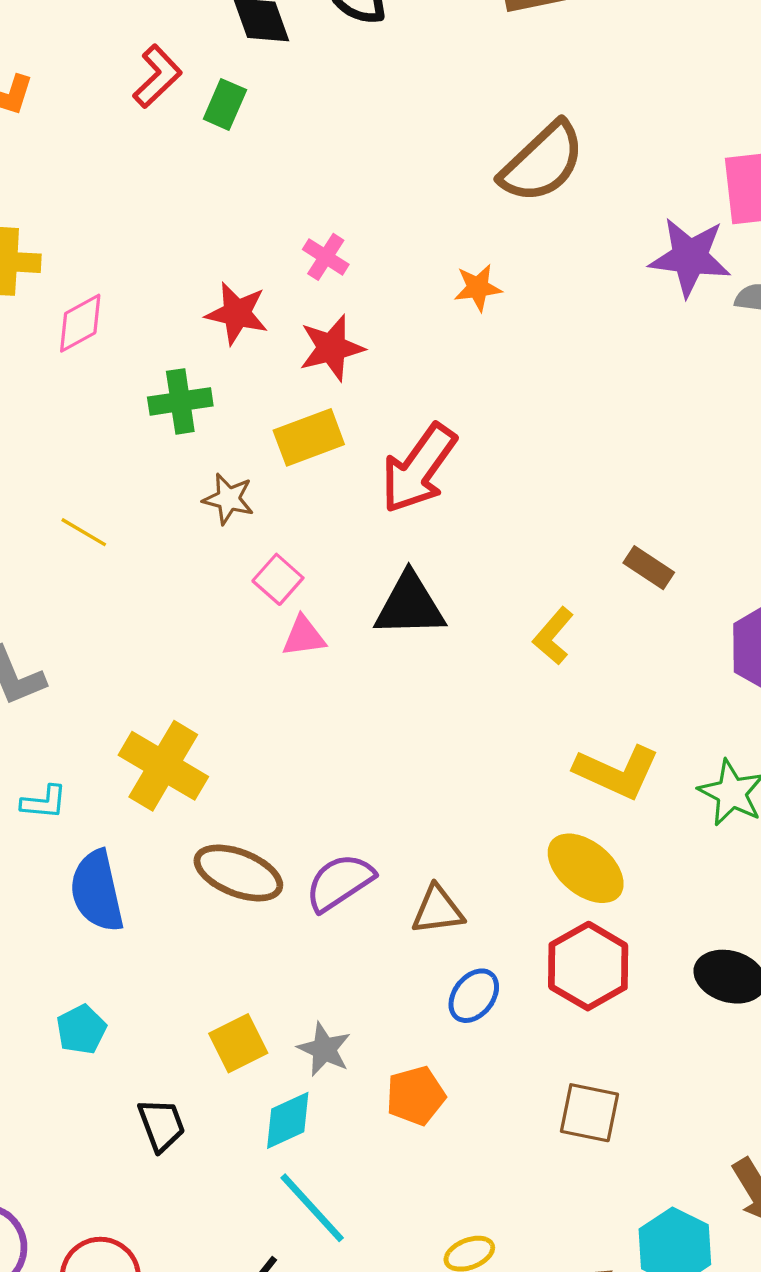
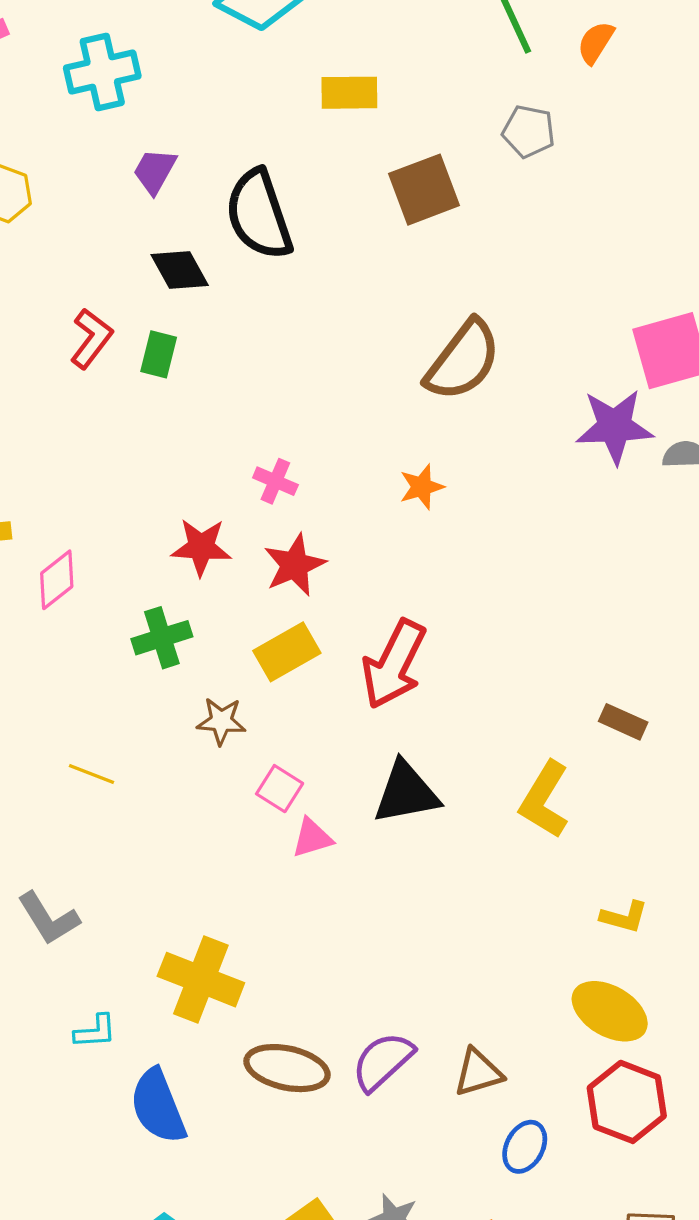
yellow L-shape: (553, 636) -> (544, 800), size x1.4
yellow L-shape: (617, 772) -> (624, 917), size x0.6

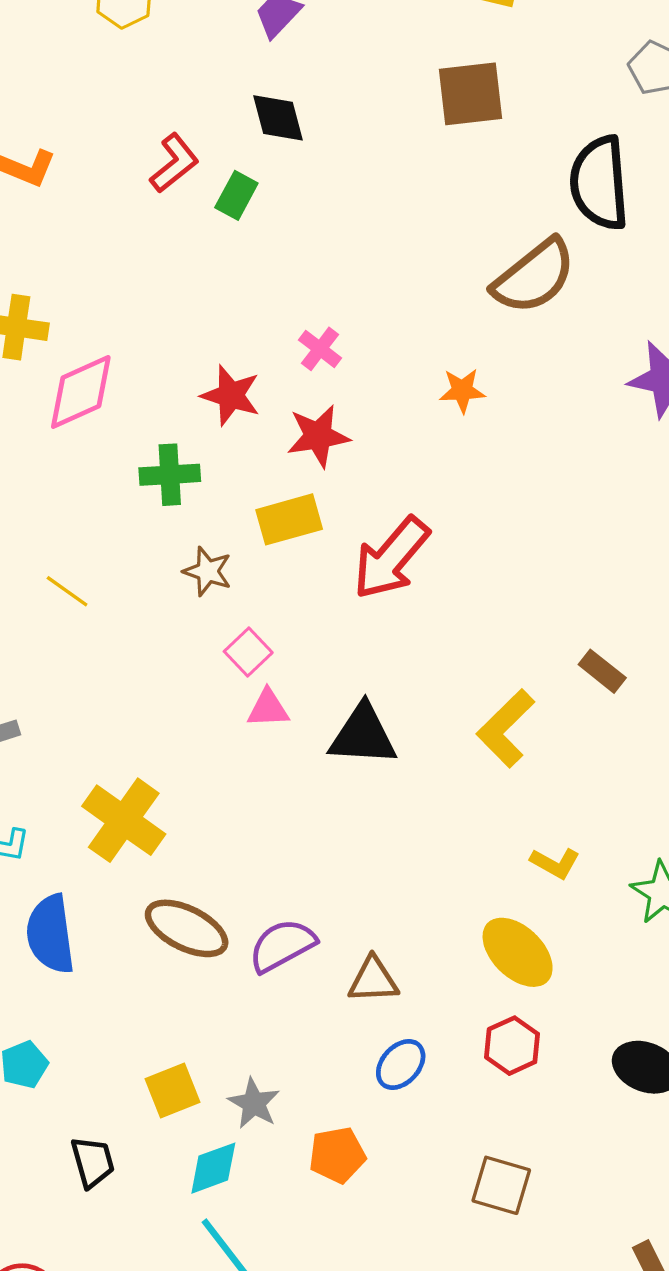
brown square: (424, 190) -> (471, 94), moved
black semicircle: (259, 215) -> (599, 183), moved
pink diamond: (57, 580) -> (81, 392), size x1.4
black triangle: (406, 793) -> (363, 735), moved
red hexagon: (627, 1102) -> (512, 1046), size x0.7

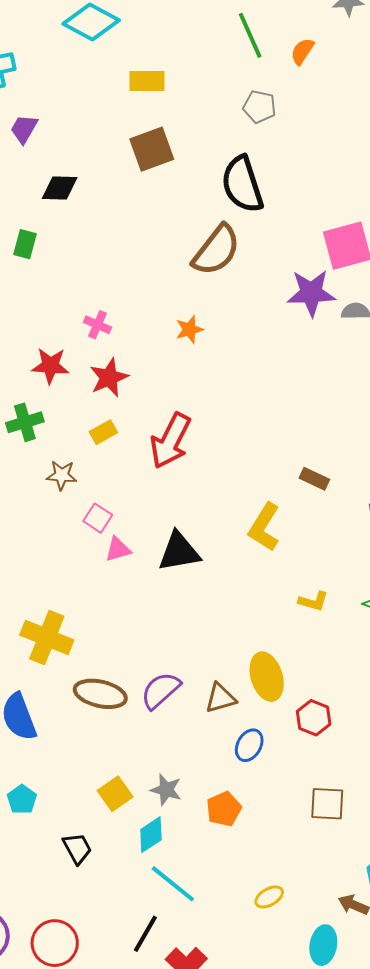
black diamond: (278, 118) -> (60, 188), moved, turned -60
yellow rectangle: (289, 519) -> (103, 432), size x0.7
yellow ellipse: (518, 952) -> (267, 677), moved, turned 42

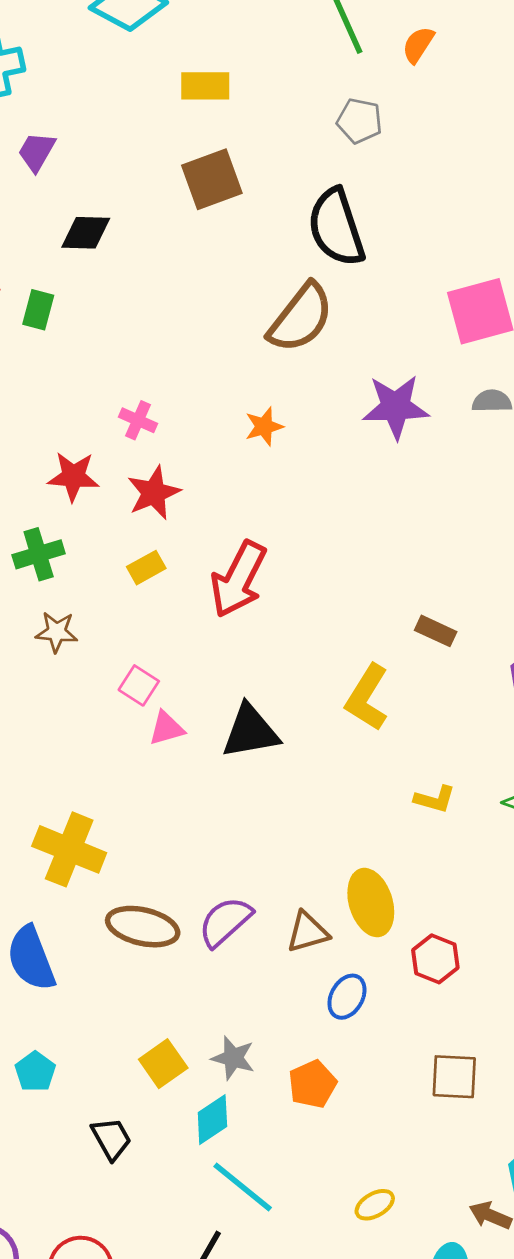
purple star: (311, 293) -> (396, 407), moved
brown star: (62, 475) -> (57, 632), moved

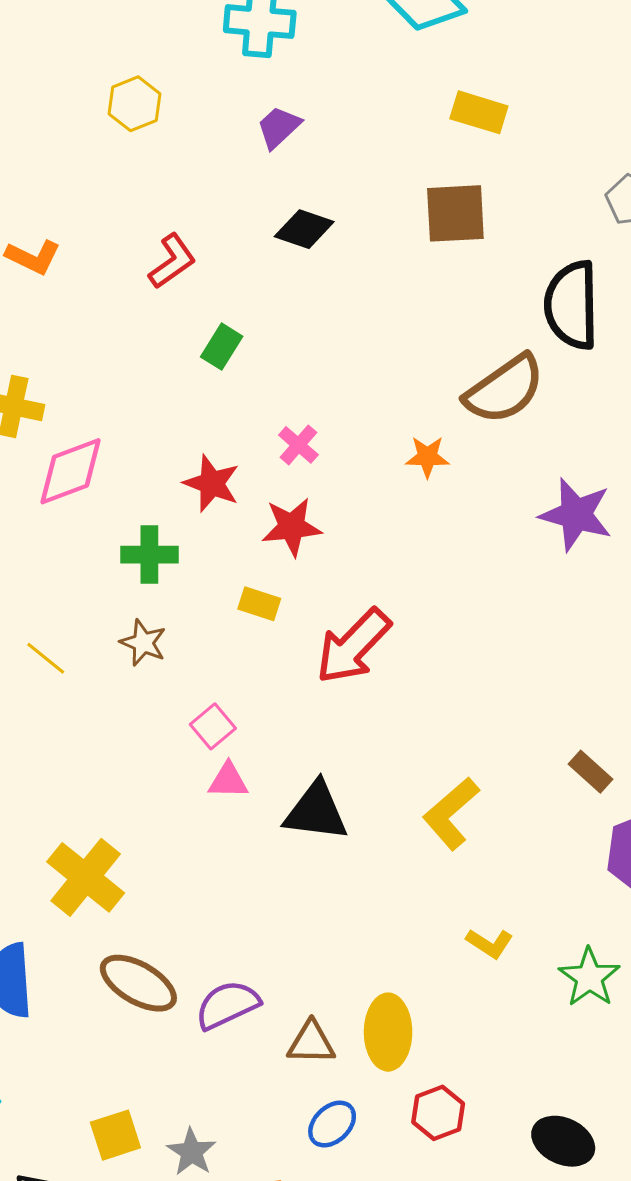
green rectangle: (38, 310) -> (222, 347), moved
orange star: (264, 426) -> (427, 457), moved
yellow rectangle: (146, 568) -> (259, 604), turned 30
brown rectangle: (436, 631) -> (591, 772), moved

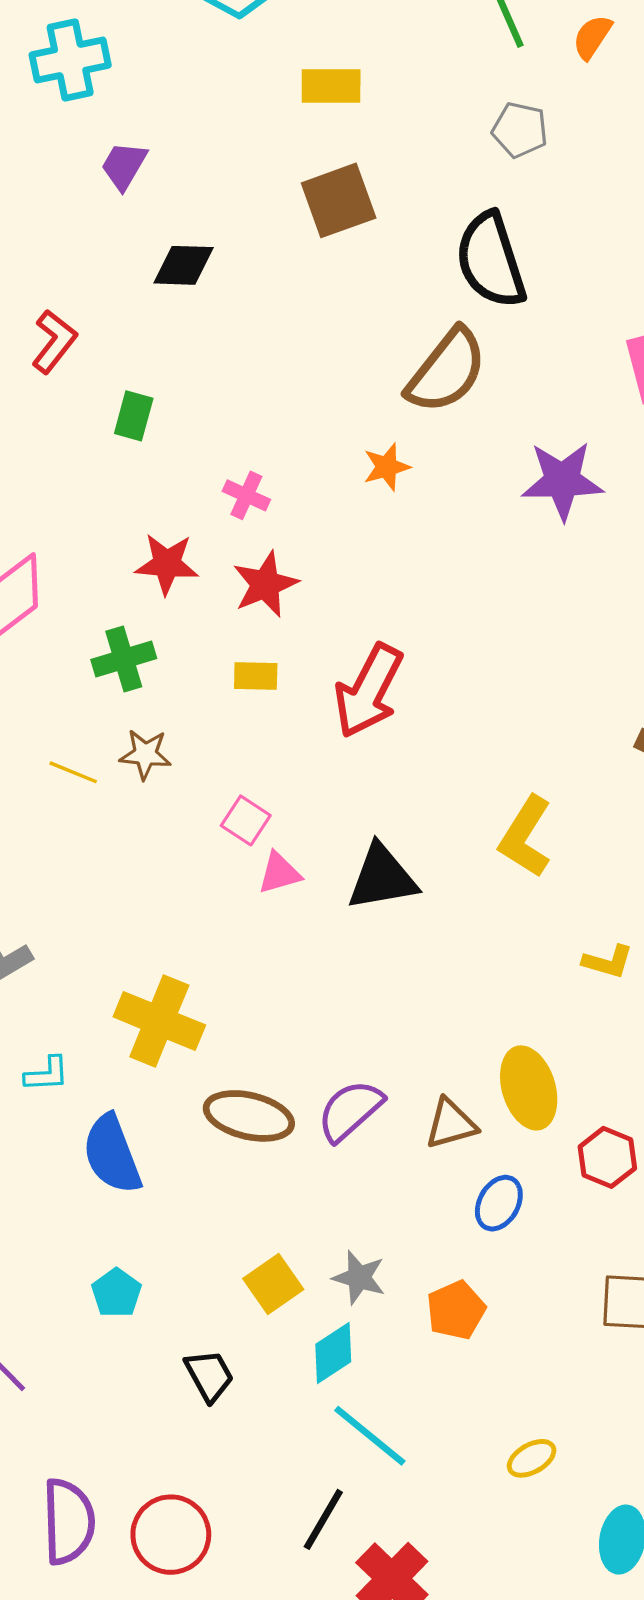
yellow line: (46, 658) -> (73, 772), moved

